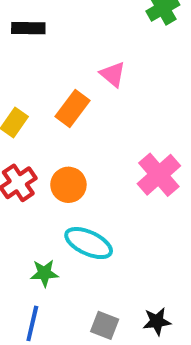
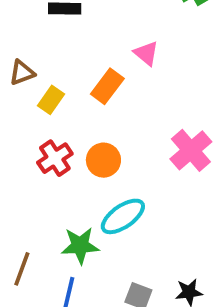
cyan ellipse: (89, 243) -> (123, 216), turned -60
green star: (44, 273) -> (80, 246), size x1.4

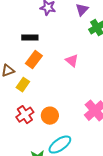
orange rectangle: (107, 86) -> (34, 60), moved

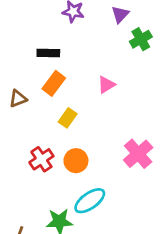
pink triangle: (72, 61) -> (106, 85), turned 48
yellow rectangle: (23, 85) -> (68, 118), moved

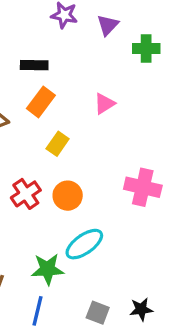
purple triangle: (120, 14) -> (108, 25), moved
green cross: (141, 39) -> (146, 48), turned 30
pink cross: (138, 154) -> (143, 187), turned -36

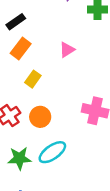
black rectangle: (34, 65) -> (16, 22), turned -36
green star: (48, 269) -> (19, 158), moved

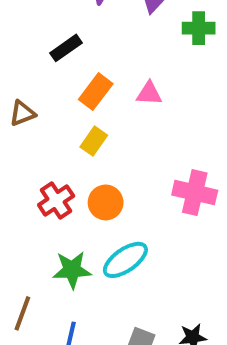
orange rectangle: (21, 49) -> (96, 92), moved
pink triangle: (67, 50) -> (149, 94), turned 35

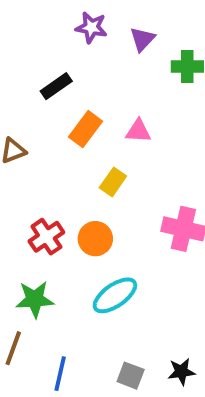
yellow rectangle: (94, 141) -> (113, 182), moved
green star: (72, 270) -> (35, 299), moved

